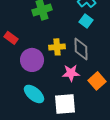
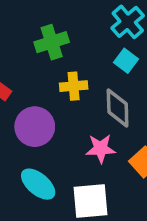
yellow cross: (57, 47) -> (74, 86), moved

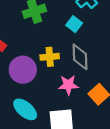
cyan square: (126, 61) -> (74, 24), moved
yellow cross: (74, 86) -> (50, 57), moved

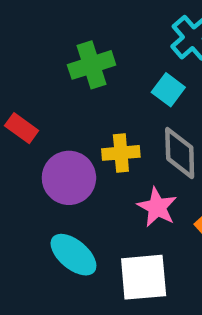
pink star: (68, 85) -> (157, 207), turned 30

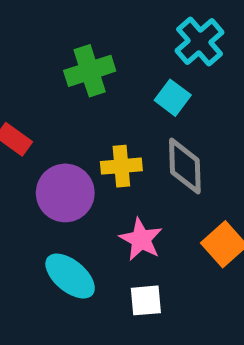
pink star: (157, 207) -> (141, 239), moved
white square: (144, 277) -> (146, 300), size x0.6

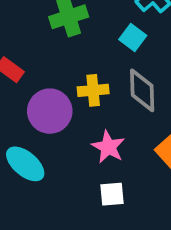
cyan ellipse: (70, 276) -> (25, 164), moved

